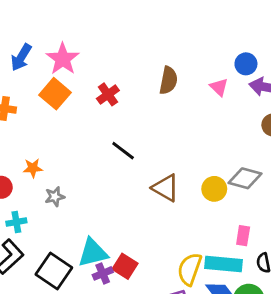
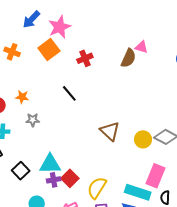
pink triangle: (219, 87) -> (141, 47), moved, turned -40
black line: (123, 151) -> (69, 93), moved
pink rectangle: (243, 236) -> (155, 176), size x1.6
yellow semicircle: (190, 269) -> (97, 188), moved
black square: (54, 271) -> (21, 171), size x0.7

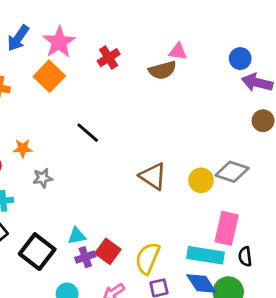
red cross: (85, 58) -> (109, 58), moved
brown semicircle: (129, 58) -> (162, 70), turned 60
cyan triangle: (50, 164) -> (77, 236), size x0.6
black square: (21, 171) -> (37, 252), size x1.4

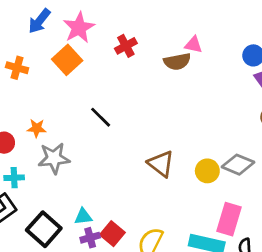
gray star: (43, 178) -> (54, 158), size x1.6

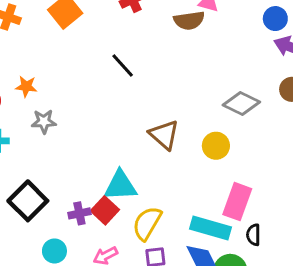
black line: (101, 117) -> (123, 65), moved
gray star: (54, 158) -> (44, 121), size x0.7
gray diamond: (238, 165) -> (241, 104), moved
cyan triangle: (83, 217) -> (120, 186), moved, size x1.6

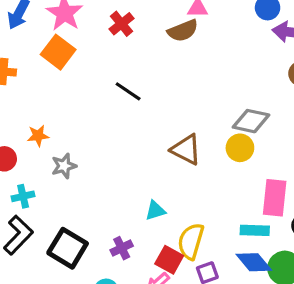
gray diamond: (241, 104) -> (251, 121), moved
cyan triangle: (120, 186) -> (155, 211), size x0.6
red square: (105, 210) -> (169, 260), moved
cyan rectangle: (211, 228) -> (255, 230), size x0.7

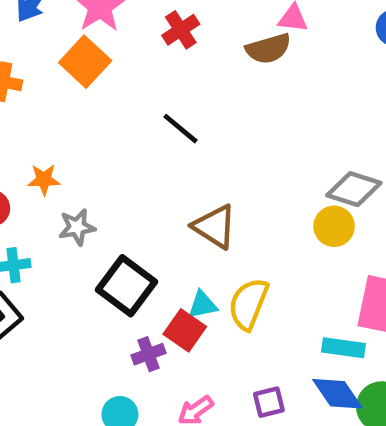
brown triangle: (186, 150) -> (215, 226), moved
yellow semicircle: (191, 241) -> (248, 304), moved
black square: (68, 248) -> (126, 286), moved
red square: (169, 260) -> (185, 330), moved

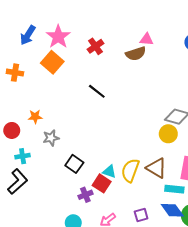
brown triangle: (215, 226) -> (156, 168), moved
black square: (126, 286) -> (74, 164), size x0.7
cyan triangle: (203, 305) -> (109, 172), turned 32

